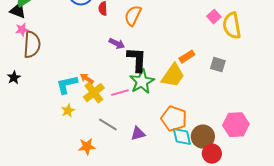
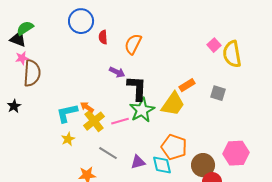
cyan diamond: (182, 137) -> (162, 165), moved

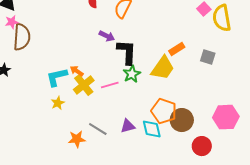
green star: (142, 110) -> (132, 74), size x0.7
gray line: (108, 153) -> (98, 129), moved
brown circle: (203, 165) -> (182, 120), moved

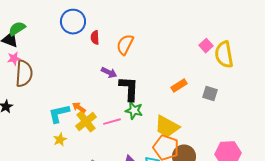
yellow trapezoid: (163, 68) -> (167, 127), moved, turned 84
green star: (132, 74) -> (134, 111), turned -30

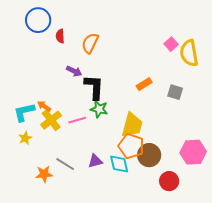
yellow trapezoid: (167, 127) -> (132, 125), turned -104

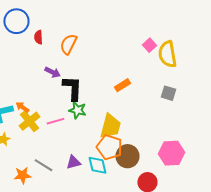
gray square: (175, 92) -> (168, 93), moved

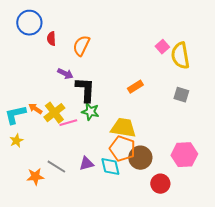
yellow cross: (29, 121) -> (54, 113), moved
yellow trapezoid: (110, 126) -> (123, 128), turned -96

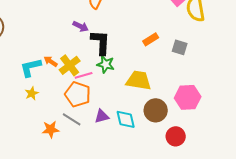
gray square: (181, 95) -> (180, 47), moved
orange pentagon: (122, 149) -> (78, 94), moved
pink hexagon: (184, 155) -> (188, 97), moved

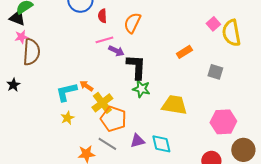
orange rectangle: (151, 39) -> (184, 52), moved
yellow cross: (70, 65) -> (102, 103), moved
pink line: (84, 75) -> (104, 40), moved
brown circle: (156, 110) -> (243, 150), moved

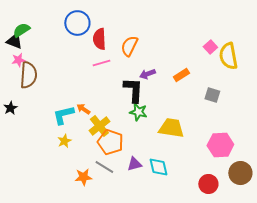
red semicircle: (102, 16) -> (99, 39), size x1.5
purple arrow: (116, 51) -> (147, 74), moved, turned 133

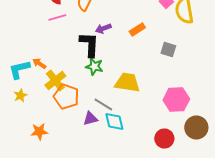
gray line: (104, 167) -> (103, 104), moved

